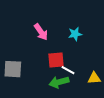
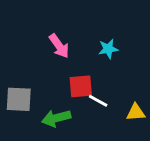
green arrow: (59, 82) -> (56, 118), moved

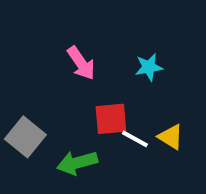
gray square: (19, 99) -> (25, 137), turned 36
yellow triangle: (136, 112) -> (171, 137), moved, turned 36

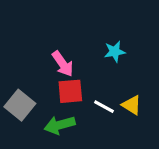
pink arrow: (81, 63) -> (63, 64), moved
red square: (111, 119) -> (70, 91), moved

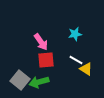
gray square: (20, 105) -> (20, 80), moved
white line: (104, 107) -> (76, 60), moved

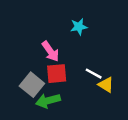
cyan star: (75, 34) -> (79, 27), moved
gray square: (20, 80) -> (32, 85), moved

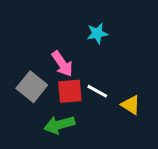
white line: (94, 74) -> (97, 91), moved
gray square: (32, 85) -> (32, 87), moved

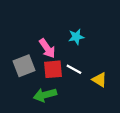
cyan star: (97, 33) -> (76, 37), moved
gray square: (32, 87) -> (24, 66), turned 30

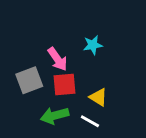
white line: (74, 69) -> (90, 121), moved
yellow triangle: (100, 80) -> (98, 97), moved

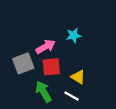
pink arrow: (57, 59) -> (46, 47), turned -84
green arrow: (55, 116) -> (43, 91), turned 75

